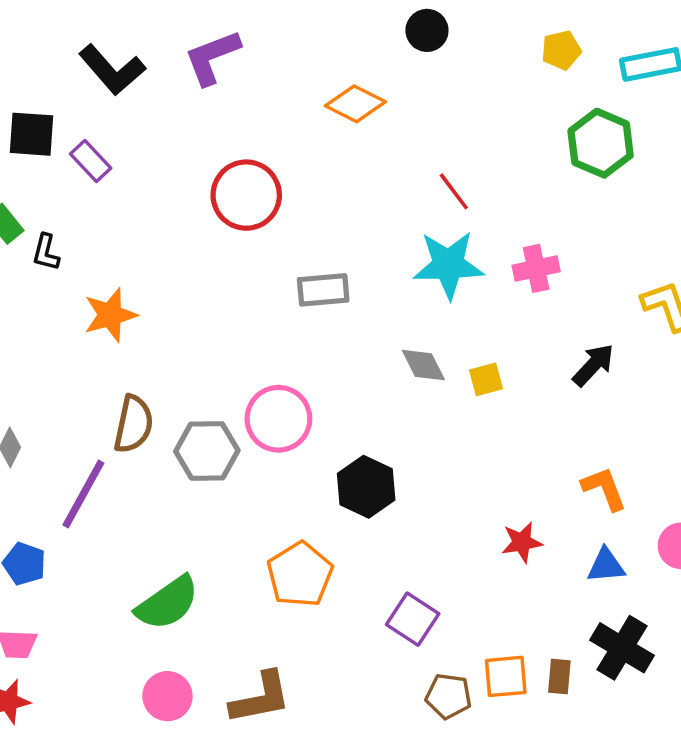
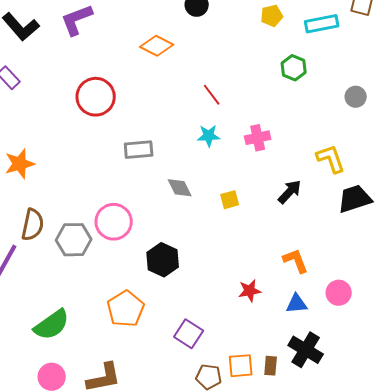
green hexagon: (601, 143) -> (294, 68), size x0.7
cyan star: (448, 265) -> (209, 136), size x0.6
gray diamond: (423, 365) -> (180, 188), moved

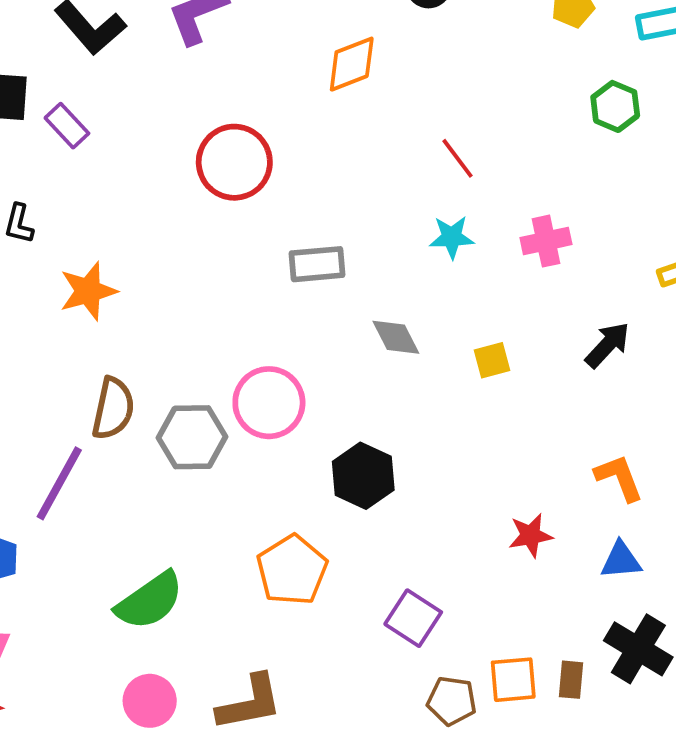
orange diamond: (157, 46) -> (352, 64), turned -48

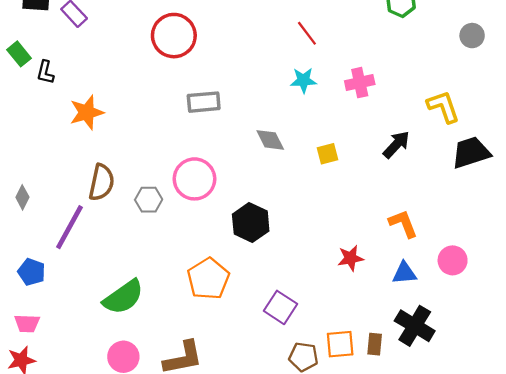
gray rectangle: (317, 264) -> (204, 102), moved
gray hexagon: (192, 437) -> (149, 200), size x0.7

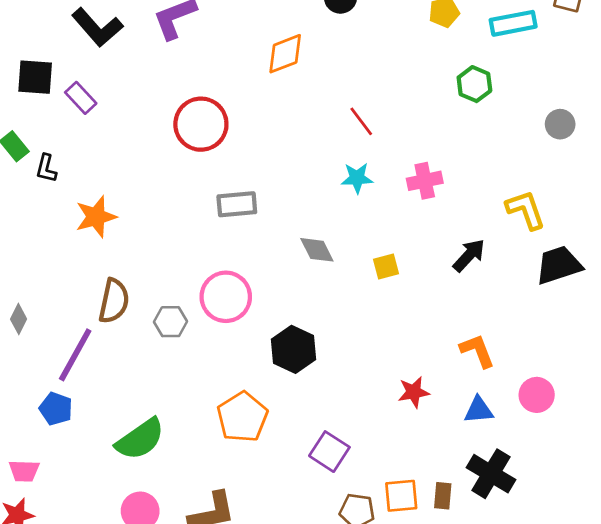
blue pentagon: (32, 272) -> (56, 409), moved

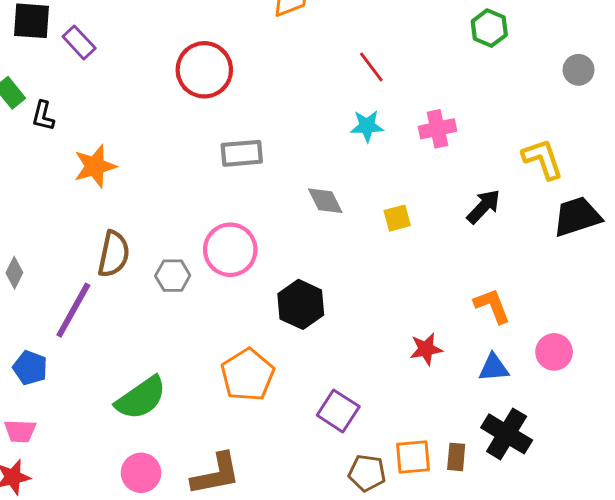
blue pentagon: (56, 409) -> (30, 368), moved

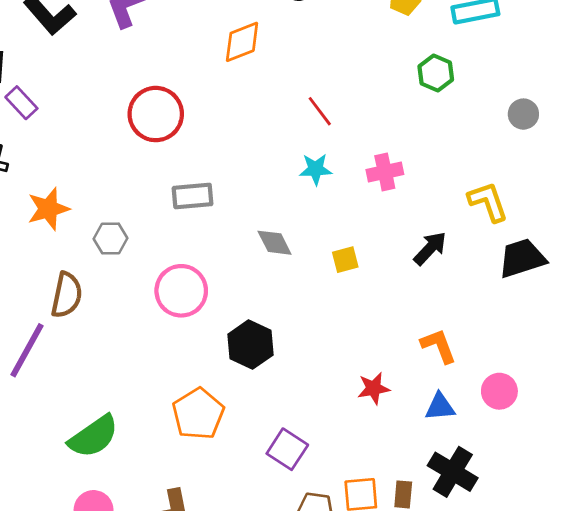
purple rectangle: (79, 42) -> (21, 103), moved
gray hexagon: (173, 276) -> (111, 238), moved

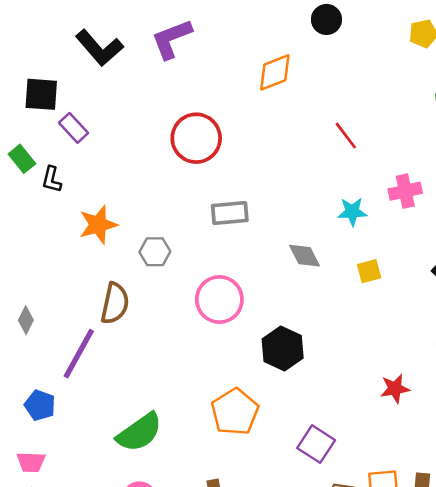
cyan star: (316, 169) -> (352, 212), moved

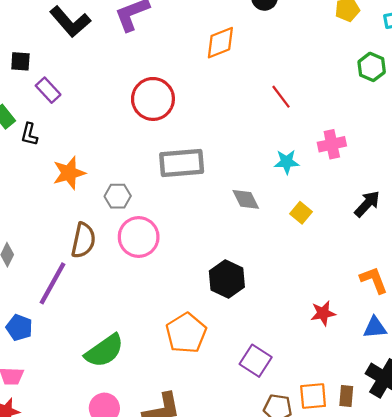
black square: (41, 94) -> (20, 61), size x0.7
gray rectangle: (230, 213) -> (182, 163), size x1.4
yellow square: (369, 271) -> (301, 213), turned -35
pink circle: (219, 299) -> (139, 237), moved

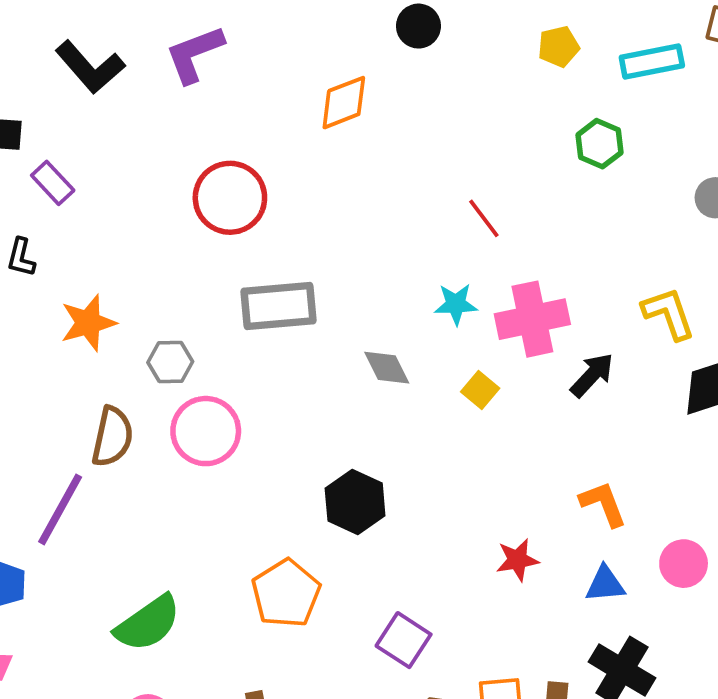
red line: (281, 97) -> (484, 218), moved
pink cross: (332, 144) -> (532, 319), moved, size x1.5

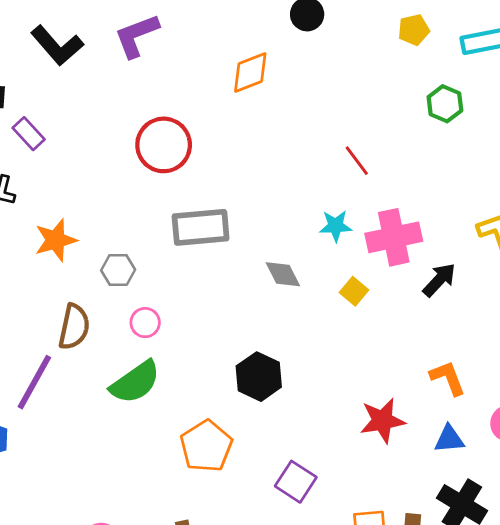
pink circle: (206, 431) -> (145, 323), size x0.6
red star: (517, 560) -> (382, 421), size x1.4
green semicircle: (148, 623) -> (135, 382), moved

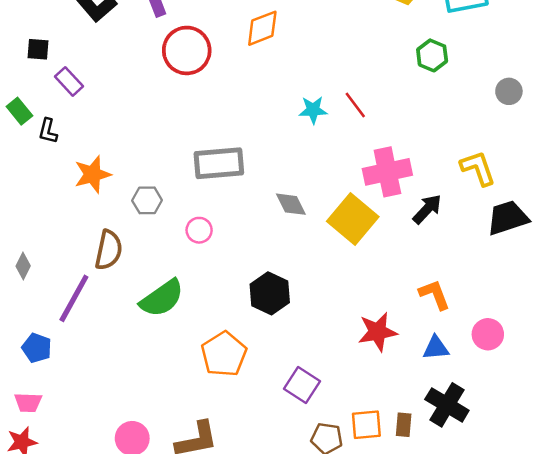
red circle: (164, 145) -> (187, 50), moved
cyan star: (336, 226) -> (313, 110), moved
yellow square: (354, 291) -> (353, 219), size x2.0
pink circle: (145, 323) -> (199, 230), moved

